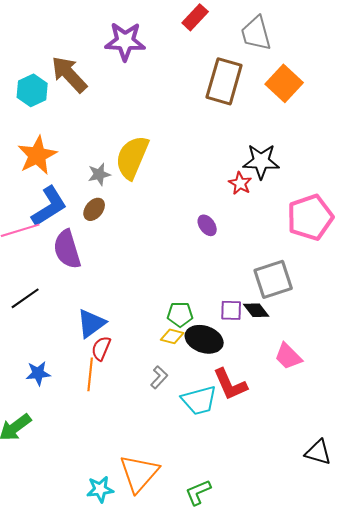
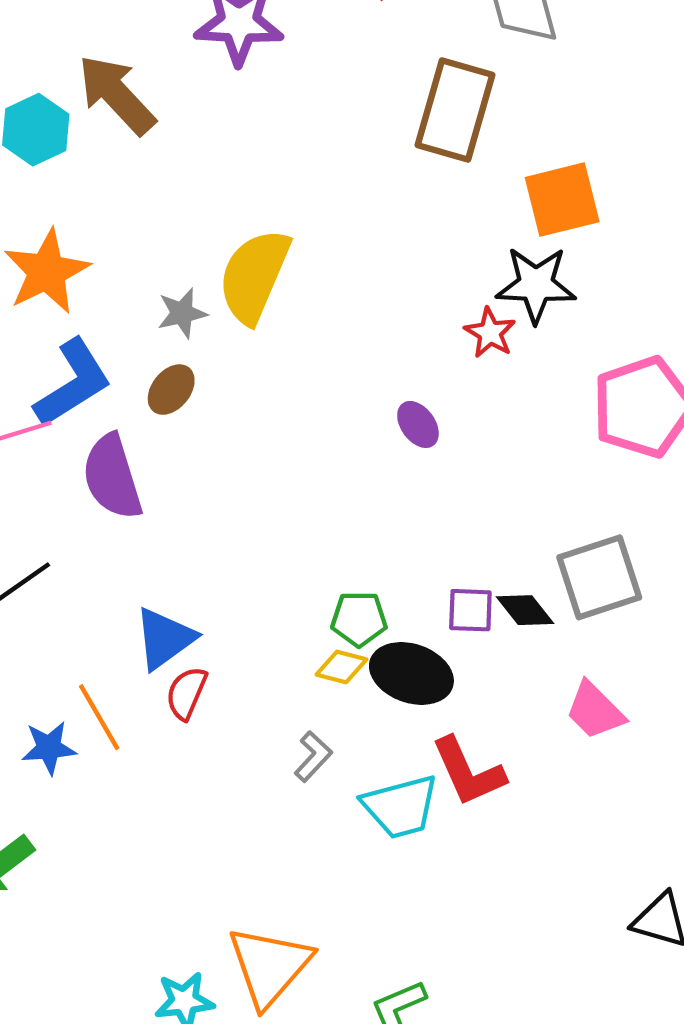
orange square: (284, 83) -> (562, 200), moved, turned 33
gray square: (273, 279) -> (599, 577), moved
orange line: (90, 374) -> (99, 717), moved, turned -36

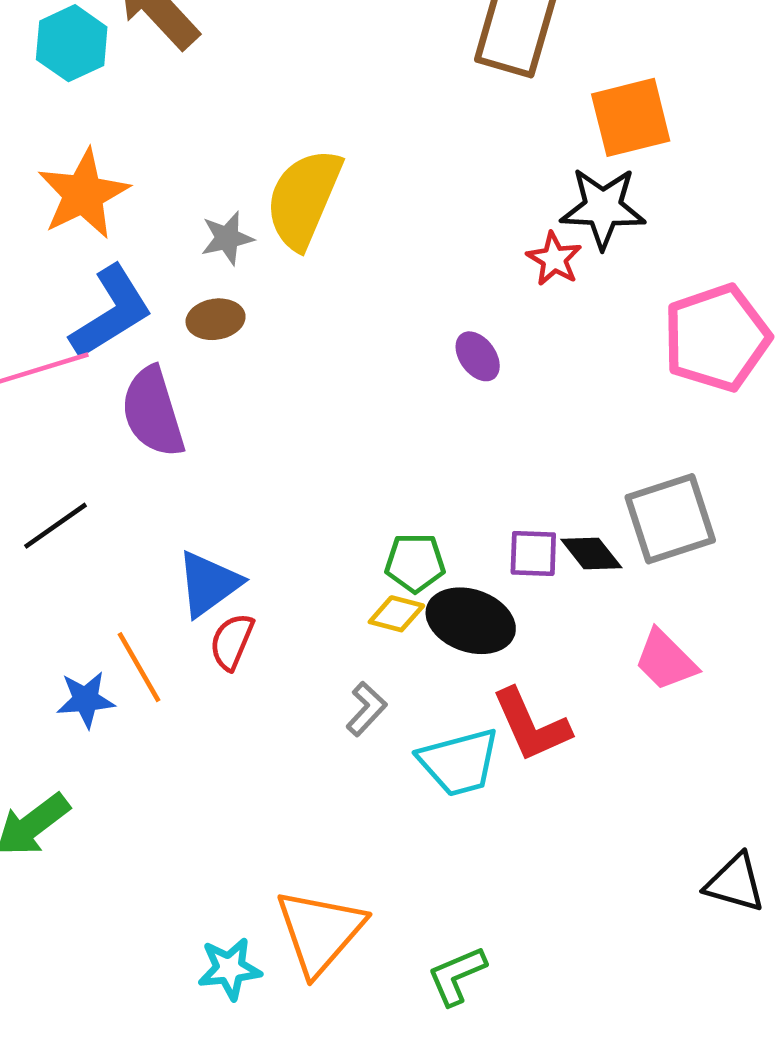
brown ellipse: (171, 390) -> (216, 319), turned 42

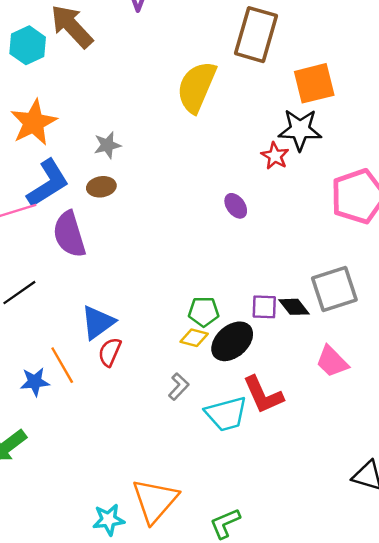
yellow semicircle: (304, 199) -> (197, 87), moved
black ellipse: (471, 621) -> (232, 341), turned -60

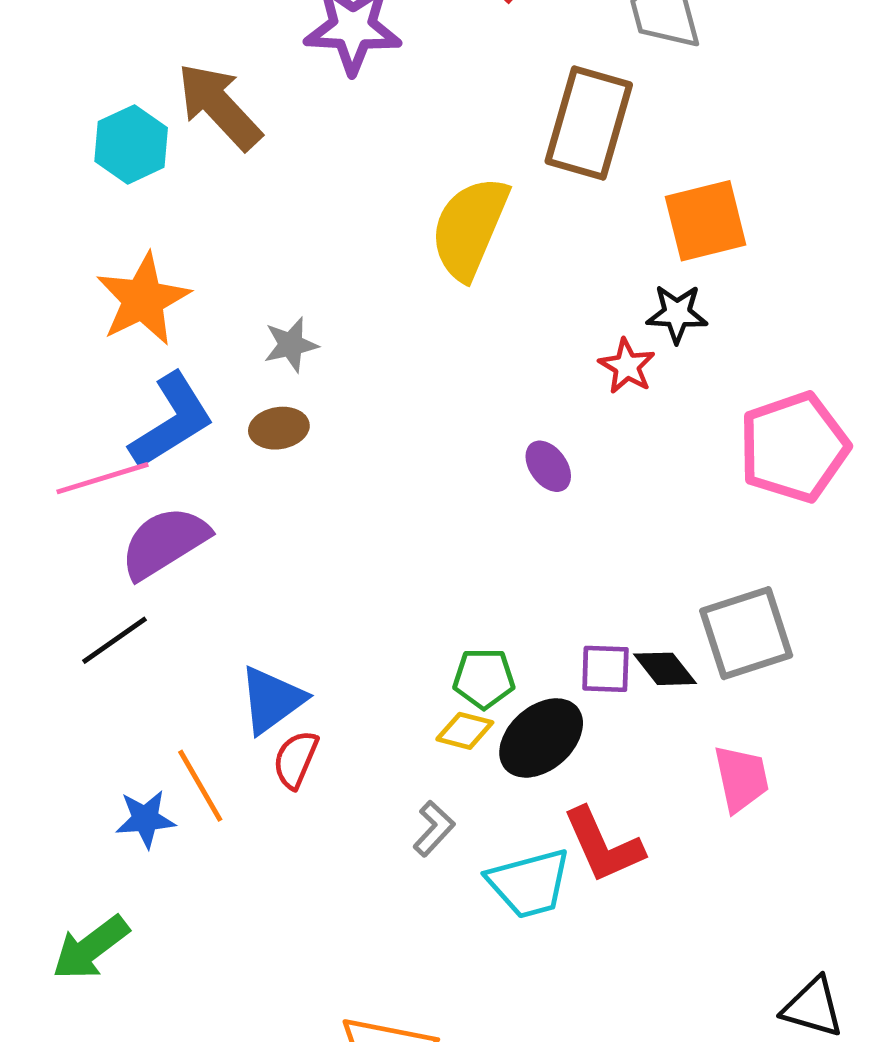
black star: (300, 130) -> (677, 314), size x0.7
purple semicircle: (69, 234) -> (164, 543), moved, turned 75
pink trapezoid: (332, 362) -> (741, 779), turned -147

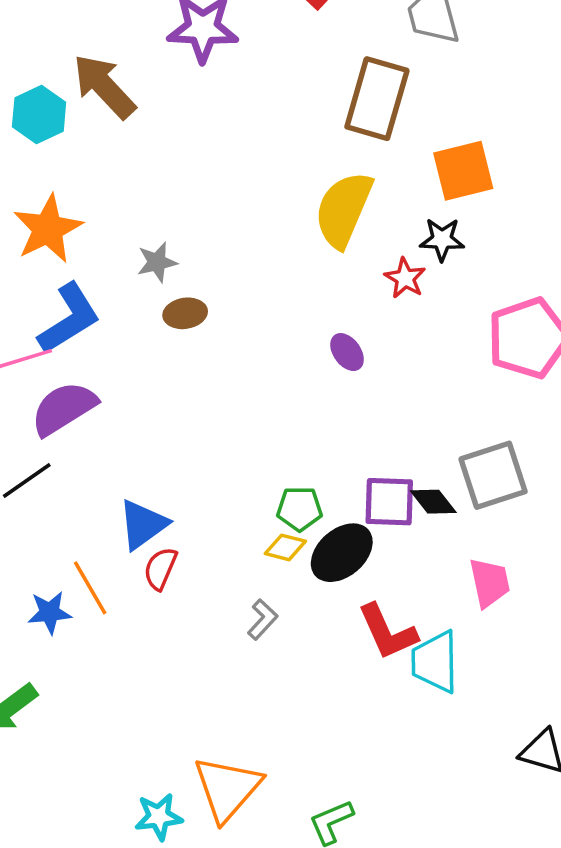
yellow semicircle: (470, 228) -> (344, 210), moved
brown ellipse: (279, 428) -> (185, 313), moved
purple square: (605, 669) -> (389, 502), size x1.4
cyan trapezoid: (529, 883) -> (435, 662), moved, turned 104

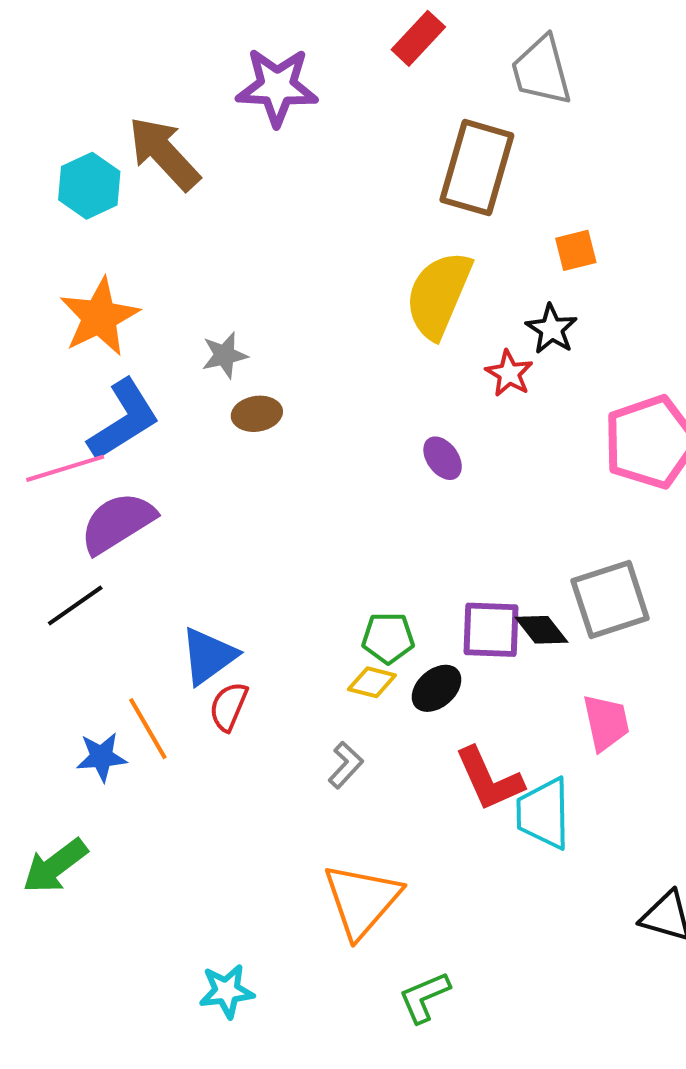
orange square: (463, 171) -> (576, 250), size x0.6
black star: (442, 239) -> (552, 329), turned 30
black ellipse: (342, 553) -> (436, 688), size x0.7
orange triangle: (227, 789) -> (362, 900), moved

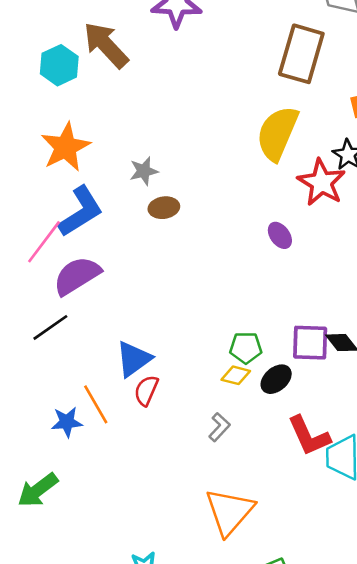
red star: (509, 373) -> (321, 182), size x1.6
pink line: (65, 468) -> (44, 242), turned -36

